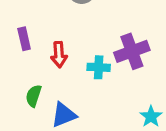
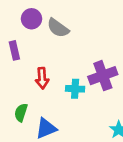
purple rectangle: (24, 39) -> (14, 50), moved

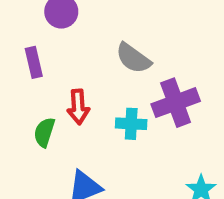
gray semicircle: (58, 28) -> (133, 58), moved
green semicircle: (21, 113) -> (44, 132), moved

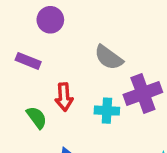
purple rectangle: (34, 62) -> (28, 61), turned -55
green semicircle: (44, 132) -> (37, 117), turned 125

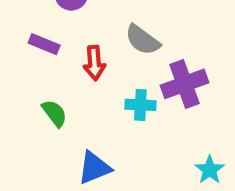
red arrow: (64, 97) -> (94, 63), moved

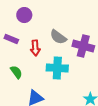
purple cross: (184, 84) -> (83, 46), moved, turned 35
cyan cross: (140, 105) -> (57, 68), size x1.5

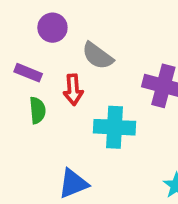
gray semicircle: (58, 37) -> (98, 56), moved
green semicircle: (16, 72) -> (37, 110), moved, turned 32

